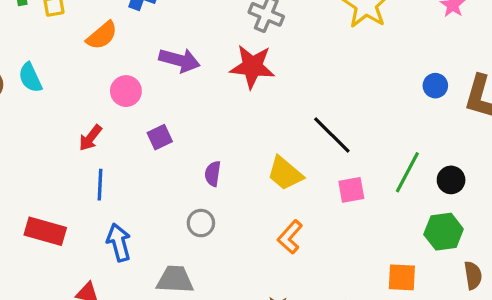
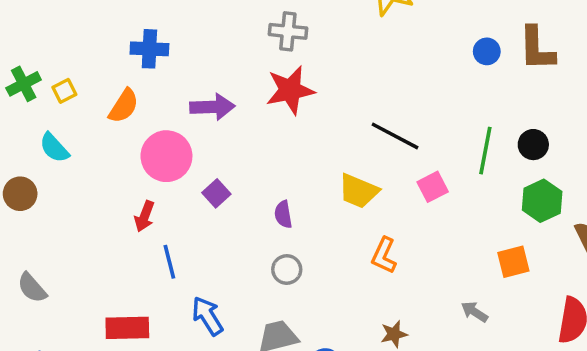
cyan semicircle: (30, 78) -> (54, 148), moved
pink circle: (126, 91) -> (166, 156), size x1.5

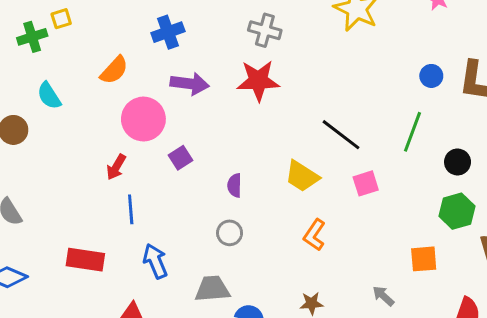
blue cross: (149, 49) -> (168, 32), moved, turned -32
yellow square: (64, 91) -> (61, 19), moved
green line: (485, 151) -> (413, 132), moved

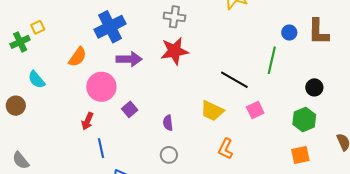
blue cross: (168, 32) -> (110, 27), size x1.4
green line: (413, 132) -> (272, 60), moved
green hexagon: (457, 211) -> (304, 120), moved

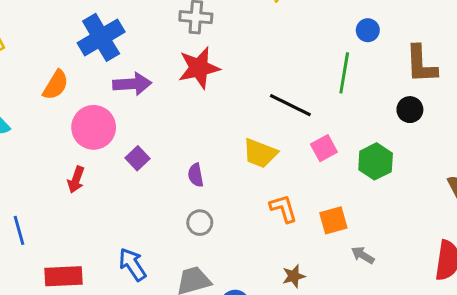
brown L-shape: (318, 32) -> (421, 64), moved
green hexagon: (304, 120) -> (376, 161), moved
blue line: (101, 148) -> (19, 230), moved
orange L-shape: (226, 149) -> (283, 208), turned 140
orange square: (300, 155) -> (333, 220), moved

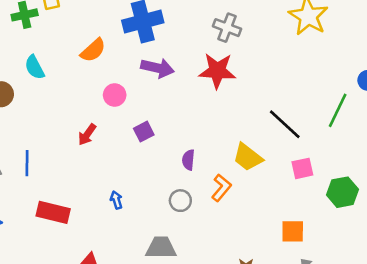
pink circle: (94, 127) -> (115, 95), size x0.6
orange L-shape: (283, 208) -> (221, 188), moved, turned 40
blue arrow: (132, 264) -> (116, 200), moved, size x0.6

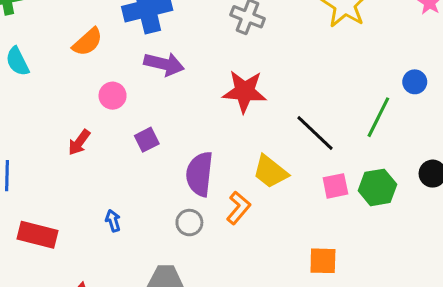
red star: (217, 71) -> (244, 91), moved
purple semicircle: (188, 160) -> (200, 174), size x1.8
green hexagon: (342, 192) -> (377, 187), moved

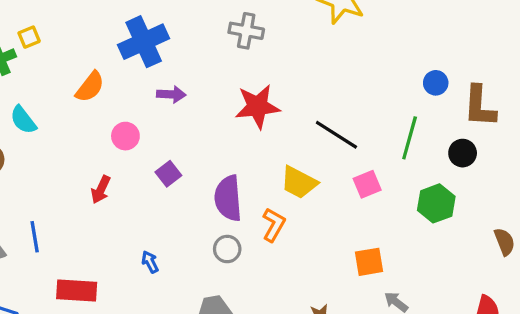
purple arrow: (164, 64) -> (171, 94), size x0.7
blue circle: (415, 82) -> (436, 83), moved
green line: (378, 117) -> (410, 138), moved
green hexagon: (377, 187) -> (436, 203), moved

